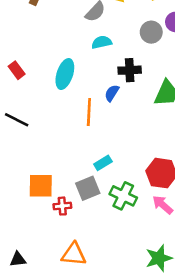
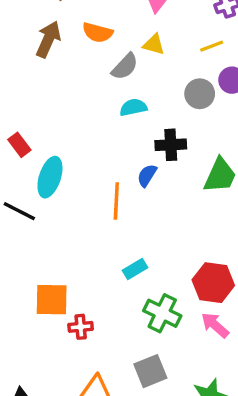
cyan ellipse: (65, 74) -> (50, 177), moved
gray square: (88, 188) -> (150, 371), moved

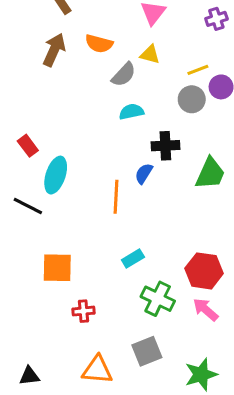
yellow line: (212, 46) -> (198, 70), moved
orange square: (52, 300) -> (57, 268), moved

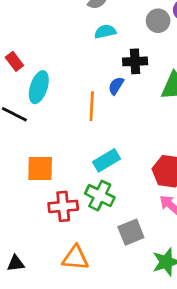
cyan rectangle: (133, 259) -> (107, 160), size x1.4
green cross: (158, 299) -> (100, 196), moved
red cross: (83, 311) -> (63, 206), size x1.5
gray square: (147, 351) -> (131, 232), moved

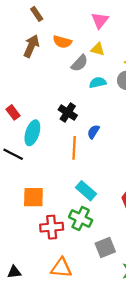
cyan semicircle: (105, 32) -> (98, 82), moved
black cross: (135, 61) -> (68, 112), moved, turned 36
cyan rectangle: (107, 160) -> (86, 191), turned 72

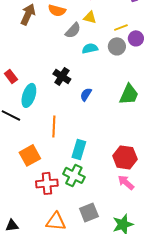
orange line: (74, 148) -> (54, 126), moved
cyan rectangle: (86, 191) -> (79, 149), turned 66
orange square: (33, 197) -> (30, 155), turned -30
gray square: (105, 247) -> (89, 212), moved

